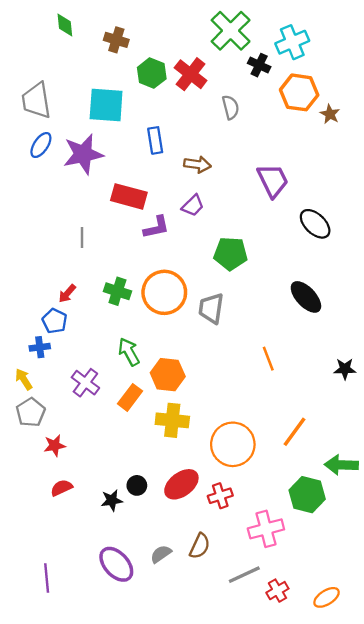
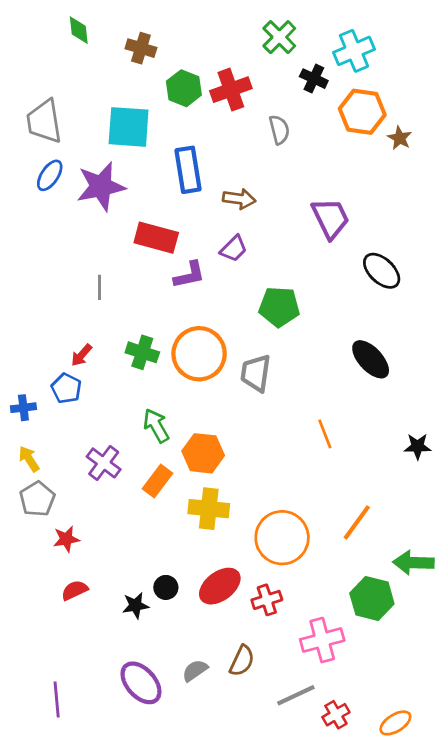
green cross: (231, 31) -> (279, 37), size x0.7
red cross: (191, 74) -> (231, 90), turned 32
blue rectangle: (155, 140) -> (188, 170), size x1.4
blue cross: (40, 347) -> (23, 408), moved

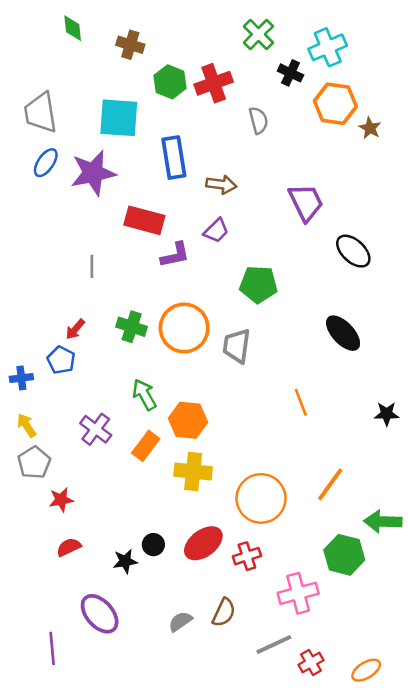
purple ellipse: (141, 683) -> (100, 614), moved

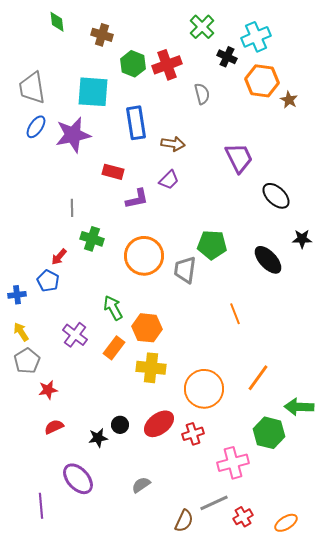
red rectangle: (144, 220) -> (113, 172), size x0.7
green pentagon: (258, 284) -> (212, 245), moved
green cross: (132, 327) -> (92, 239), moved
black star: (387, 414) -> (302, 239), moved
brown semicircle: (224, 612) -> (184, 521), moved

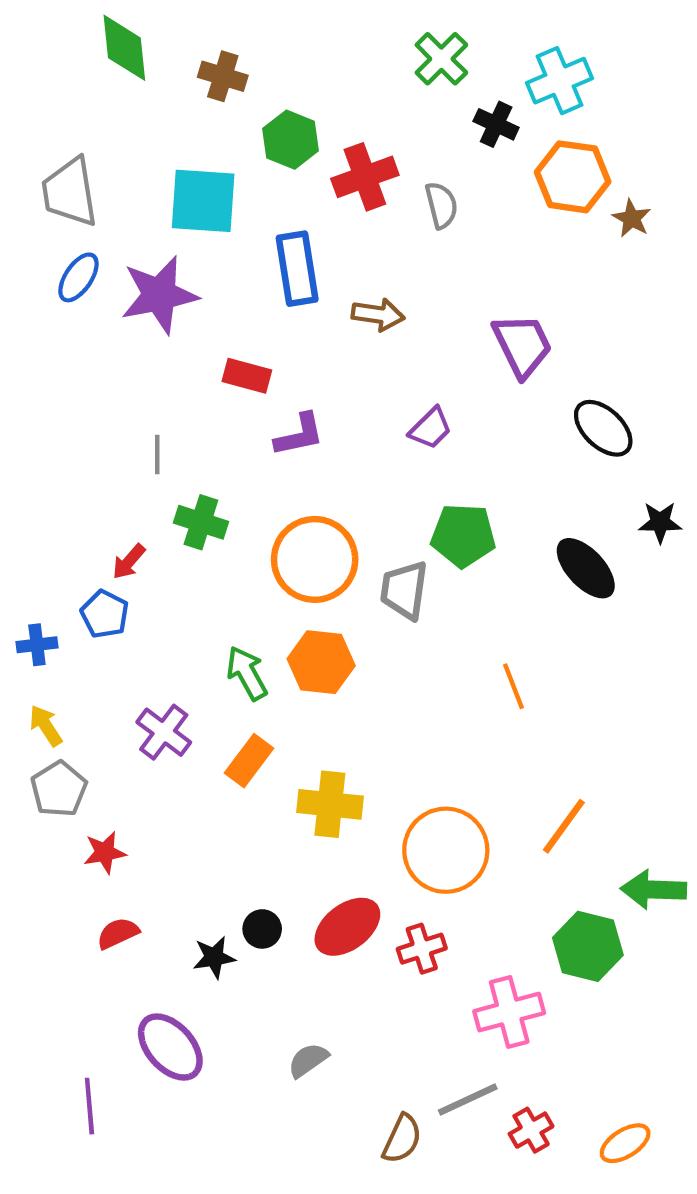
green diamond: (57, 22) -> (124, 48), size x1.5
red cross: (167, 65) -> (365, 177), moved
purple trapezoid: (169, 180) -> (430, 428), moved
orange hexagon: (147, 328) -> (321, 662), moved

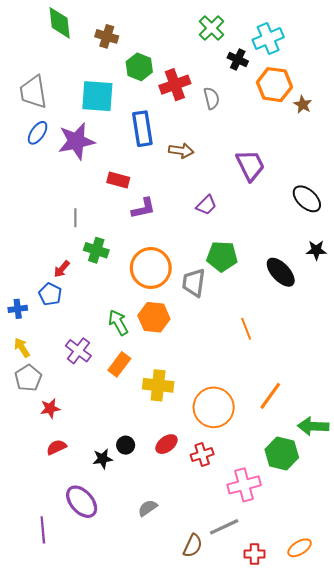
black ellipse: (603, 428) -> (307, 199), moved
red ellipse: (347, 927) -> (166, 444), size x0.7
red cross: (531, 1130) -> (254, 554), moved, turned 30

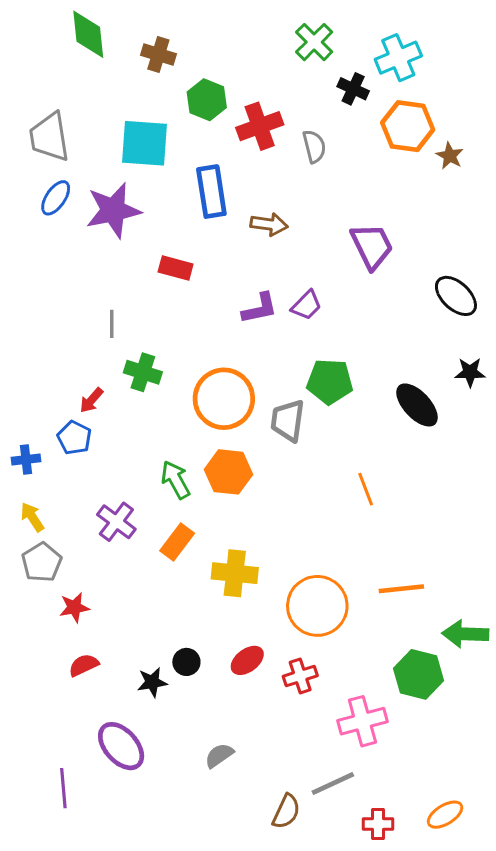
purple L-shape: (143, 208) -> (260, 308), moved
orange line: (270, 396) -> (401, 589), turned 48

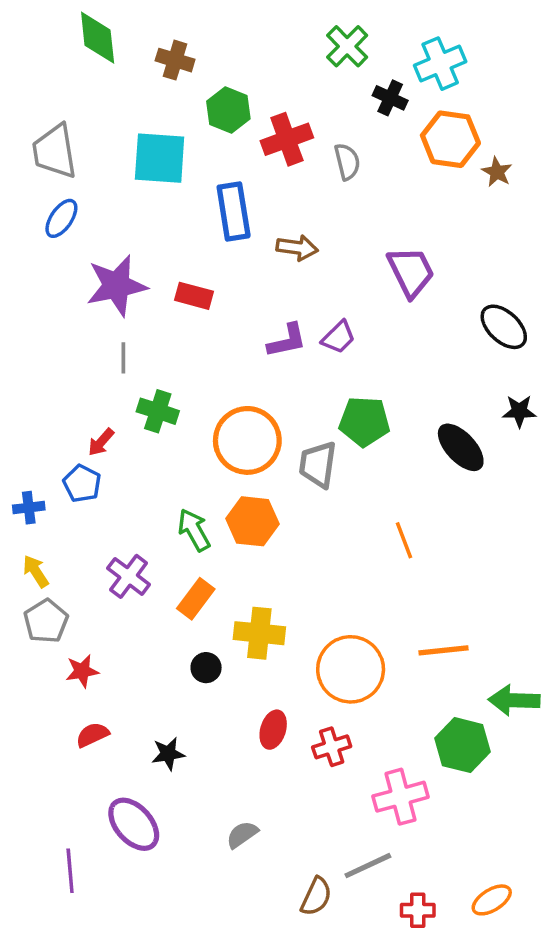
purple star: (113, 210) -> (117, 286), moved
red ellipse: (247, 660) -> (273, 730), turned -36
black circle: (186, 662) -> (206, 668), moved

